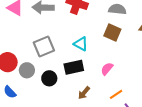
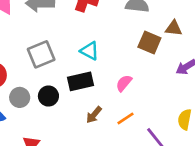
brown square: (112, 33) -> (149, 43), moved
gray circle: (27, 70) -> (20, 97), moved
orange line: (116, 94) -> (126, 118), moved

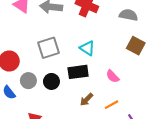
pink semicircle: (124, 83) -> (113, 76), turned -88

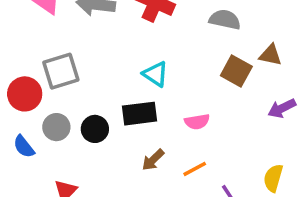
gray square: (48, 48) -> (61, 71), moved
pink semicircle: (113, 76) -> (197, 122), turned -56

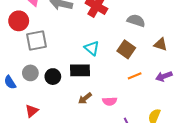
brown square: (236, 71) -> (126, 49), moved
red circle: (25, 94) -> (19, 21), moved
pink semicircle: (197, 122) -> (110, 101), moved
orange line: (195, 169) -> (135, 76), moved

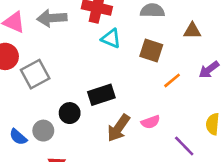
cyan triangle: (92, 48) -> (111, 38), moved
gray circle: (30, 73) -> (43, 131), moved
brown arrow: (85, 98) -> (118, 128), size x1.5

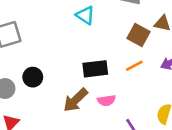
brown square: (151, 51) -> (138, 35), moved
black rectangle: (101, 95) -> (95, 69), moved

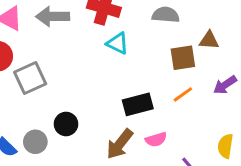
brown square: (138, 35) -> (183, 58), turned -30

